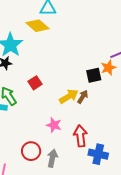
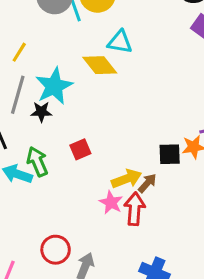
pink star: (54, 125) -> (111, 202), moved
red arrow: (80, 136) -> (135, 209), moved

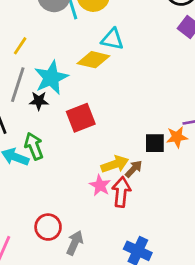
yellow diamond: (100, 65) -> (93, 60), turned -40
red square: (80, 149) -> (81, 118), moved, size x1.5

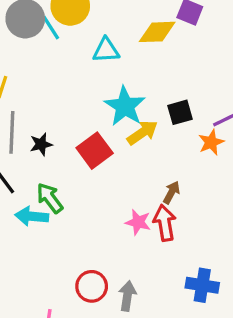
yellow diamond: (93, 60) -> (157, 32), moved
cyan star: (51, 78) -> (125, 106), moved
black square: (155, 143) -> (180, 112), moved
yellow arrow: (115, 164) -> (142, 133), moved

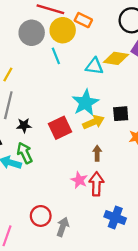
cyan line: (51, 28) -> (56, 56), moved
cyan triangle: (106, 50) -> (94, 66), moved
black star: (41, 144) -> (24, 125), moved
brown arrow: (171, 192) -> (97, 153), moved, turned -40
blue cross: (202, 285) -> (115, 218), moved

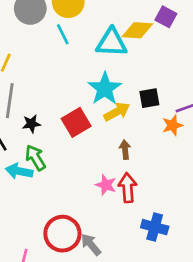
cyan triangle: (94, 66) -> (112, 42), size x1.4
red circle: (41, 216) -> (62, 234), size x1.4
gray arrow: (63, 227) -> (91, 245), turned -54

